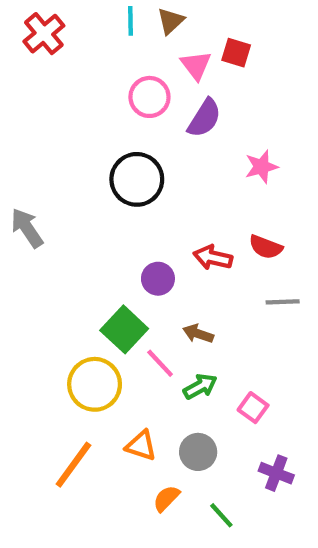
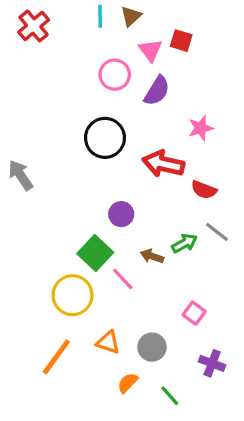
red arrow: (213, 258) -> (163, 164), moved, size x1.4
gray line: (283, 302) -> (217, 232), turned 40
green arrow: (200, 386) -> (184, 243), moved

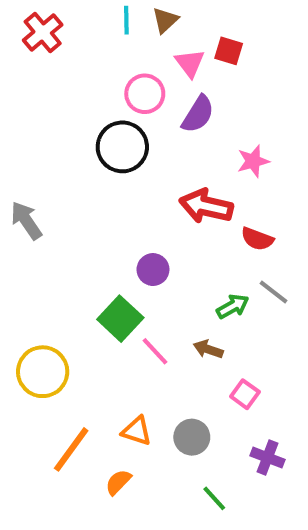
black circle: (105, 138) -> (122, 147), moved
brown arrow: (152, 256) -> (208, 349), moved
yellow circle: (73, 295) -> (43, 372), moved
orange semicircle: (128, 383) -> (118, 482), moved

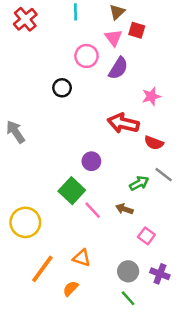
brown triangle: (165, 20) -> (117, 12), moved
black circle: (122, 147) -> (62, 88), moved, size x0.6
gray circle: (192, 437) -> (128, 271), moved

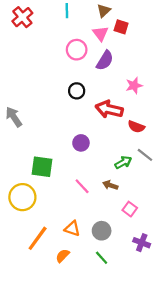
black circle: (62, 88) -> (77, 91), moved
green square: (72, 191) -> (42, 167), moved, turned -35
gray circle: (128, 271) -> (102, 231), moved
green line: (128, 298) -> (102, 258), moved

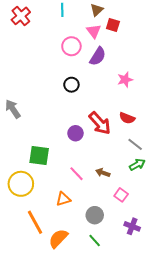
red arrow: (109, 109) -> (100, 123), moved, turned -145
green arrow: (123, 162) -> (137, 165), moved
orange triangle: (72, 229) -> (63, 199), moved, turned -35
orange line: (38, 238) -> (35, 222), turned -65
orange semicircle: (63, 256) -> (58, 238), size x1.5

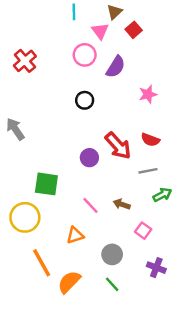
red cross: (21, 16) -> (25, 61), moved
red square: (113, 25) -> (134, 30), turned 32
pink triangle: (94, 31) -> (100, 31), moved
gray line: (135, 144) -> (148, 171), moved, turned -49

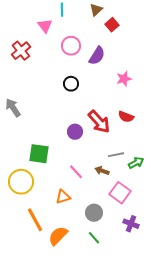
pink triangle: (100, 31) -> (45, 26), moved
gray line: (148, 171) -> (116, 155), moved
pink square: (143, 231) -> (120, 193), size x1.5

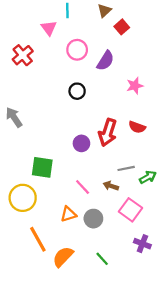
red arrow: (99, 122) -> (108, 133), turned 60
gray circle: (94, 213) -> (93, 219), moved

